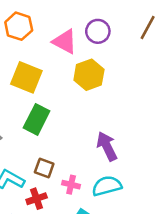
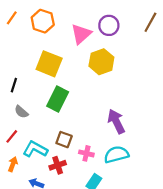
pink triangle: (65, 42) -> (81, 34), turned 50

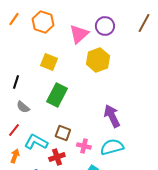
yellow square: (49, 64) -> (49, 62), size x0.7

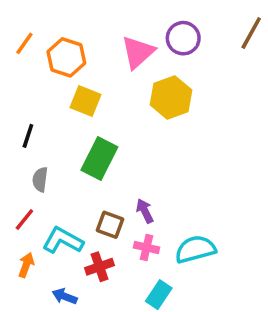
orange line: (14, 19) -> (24, 43), moved
orange hexagon: (43, 22) -> (66, 57), moved
gray semicircle: (23, 107) -> (40, 179), turned 56
purple arrow: (112, 116) -> (145, 211), moved, size x0.6

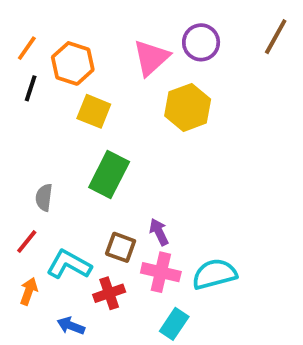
black line: (28, 136) -> (31, 88), moved
pink cross: (147, 247) -> (161, 272), size x1.4

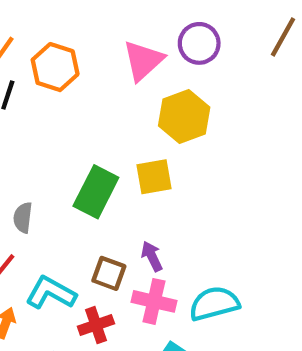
yellow square: (94, 111) -> (154, 177), moved, turned -32

